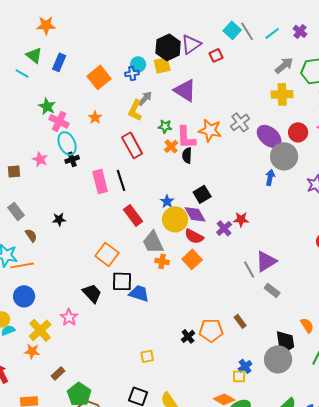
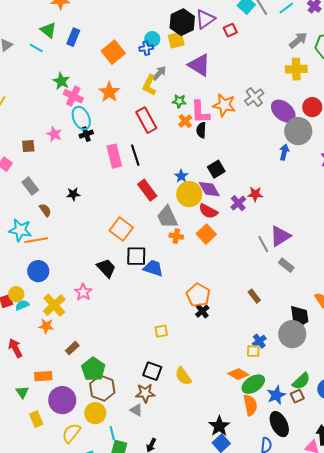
orange star: (95, 117) -> (109, 92), size x1.5
orange pentagon: (211, 330) -> (198, 295), moved, turned 30

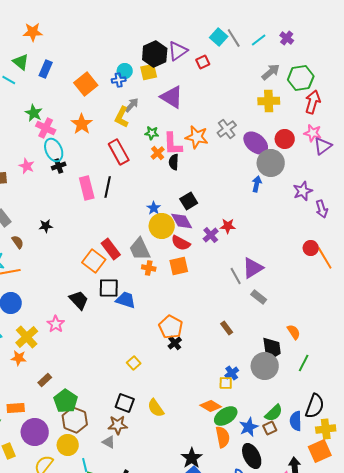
black line: (135, 155) -> (108, 187), turned 30
red rectangle: (147, 190) -> (111, 249), moved
orange square: (206, 234) -> (179, 266), turned 30
yellow square: (161, 331) -> (134, 363), turned -32

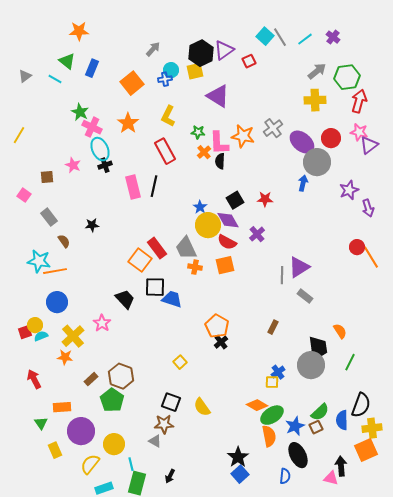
gray arrow: (132, 105) -> (153, 49), moved
red star: (228, 226) -> (265, 199), moved
gray line: (236, 276) -> (282, 275), turned 30
brown rectangle: (227, 328) -> (273, 327), turned 64
brown hexagon: (75, 420) -> (121, 376), moved

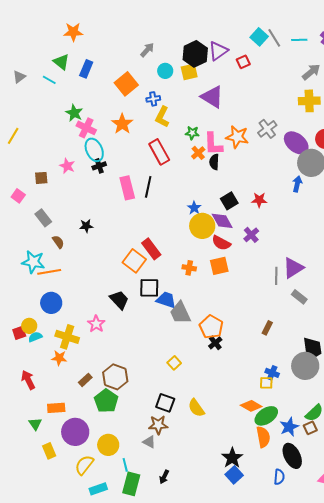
cyan line: (305, 39) -> (299, 40), turned 35
blue cross: (165, 79) -> (153, 99), moved
gray trapezoid: (186, 248) -> (180, 313), moved
yellow cross: (73, 336) -> (67, 337), turned -30
blue cross: (278, 372) -> (272, 373), turned -32

